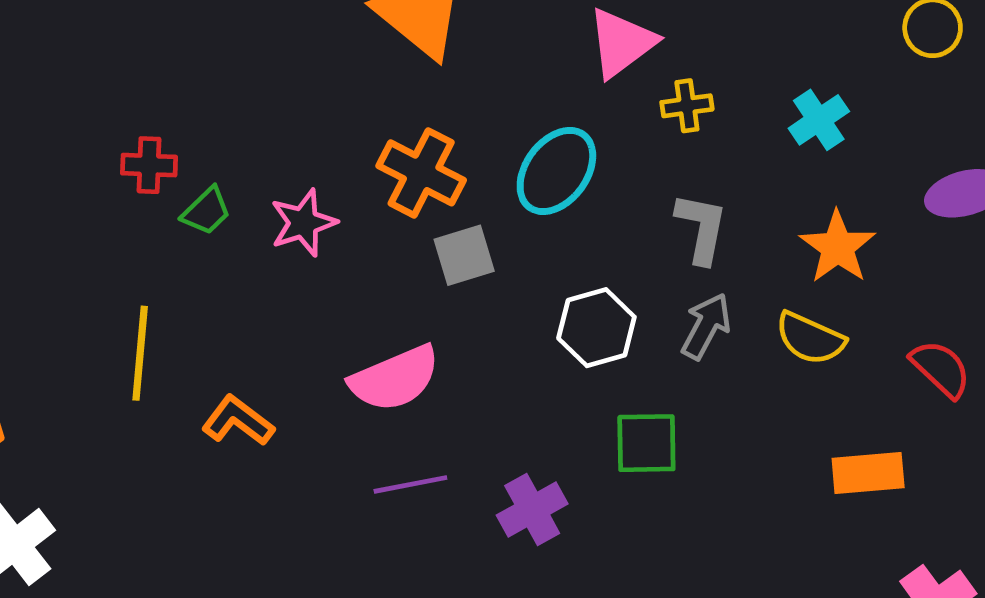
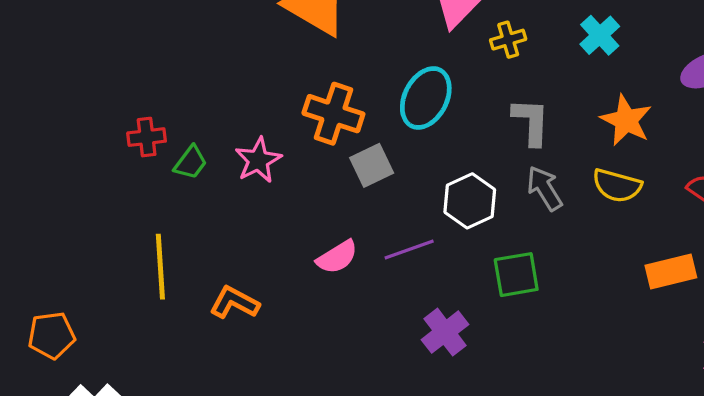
gray arrow: (706, 326) -> (545, 188), turned -51
pink semicircle: (395, 378) -> (337, 257), size x0.7
purple line: (410, 484) -> (409, 249), moved

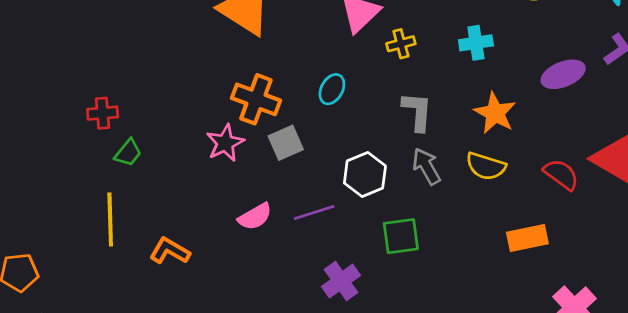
cyan cross: (600, 35) -> (476, 43), turned 32
cyan ellipse: (426, 98) -> (332, 89), size x0.6
pink star: (258, 160) -> (225, 143), moved
green trapezoid: (191, 163) -> (128, 153), moved

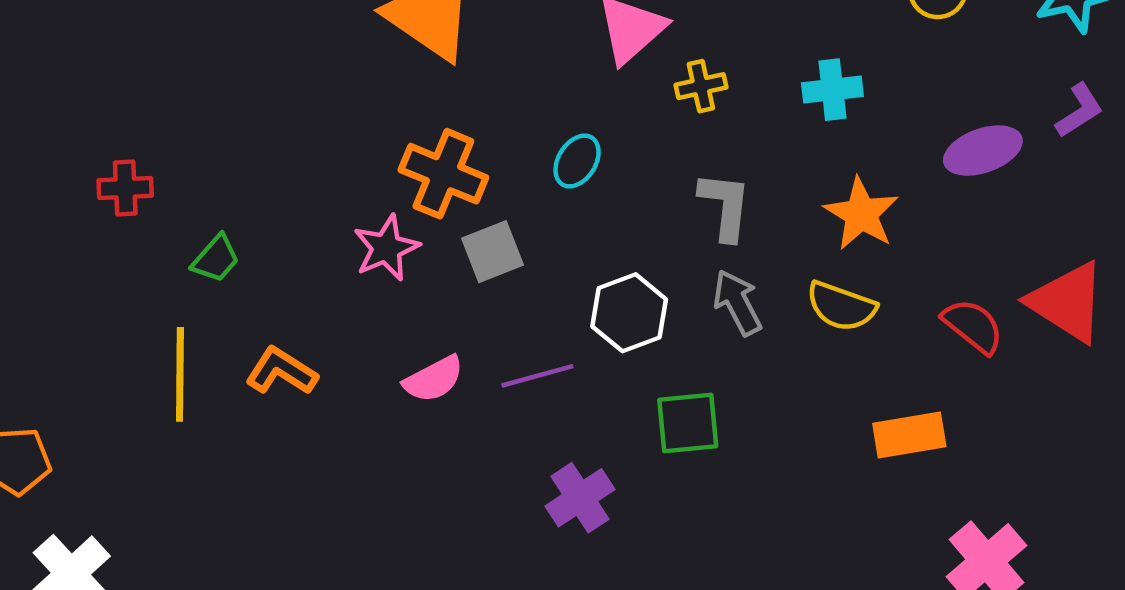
red cross: (103, 113) -> (125, 188), moved
orange L-shape: (170, 251) -> (281, 371), moved

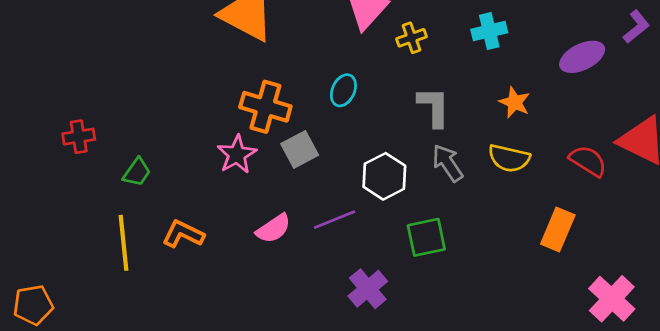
orange star: (861, 214) -> (515, 102), size x0.7
orange rectangle: (909, 435) -> (558, 230), turned -51

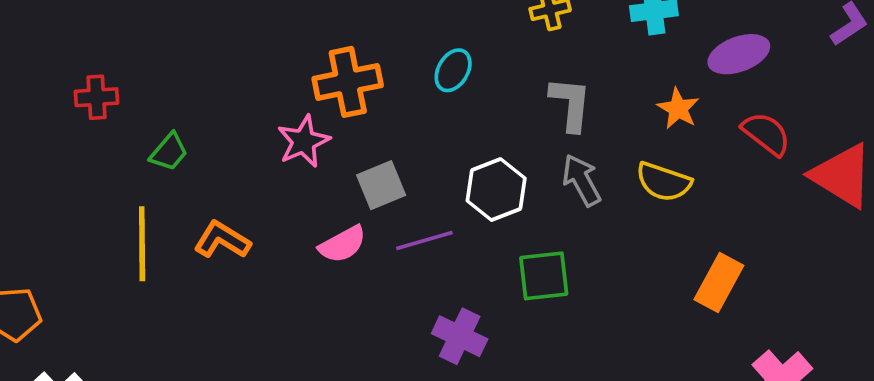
purple ellipse: (582, 57) -> (739, 54), moved
orange cross: (265, 107) -> (348, 82), turned -33
gray square: (300, 149) -> (381, 185), moved
red semicircle: (588, 161) -> (766, 134), moved
purple cross: (368, 289) -> (460, 336), turned -30

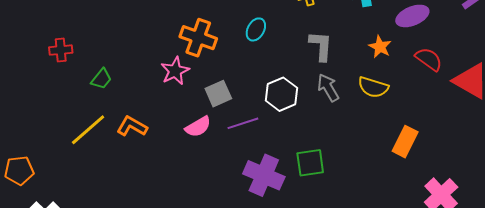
orange cross: (348, 82) -> (198, 38), turned 33
yellow line: (142, 244) -> (88, 130), turned 51
green square: (544, 276) -> (310, 163), moved
purple cross: (460, 336) -> (264, 175), size x1.4

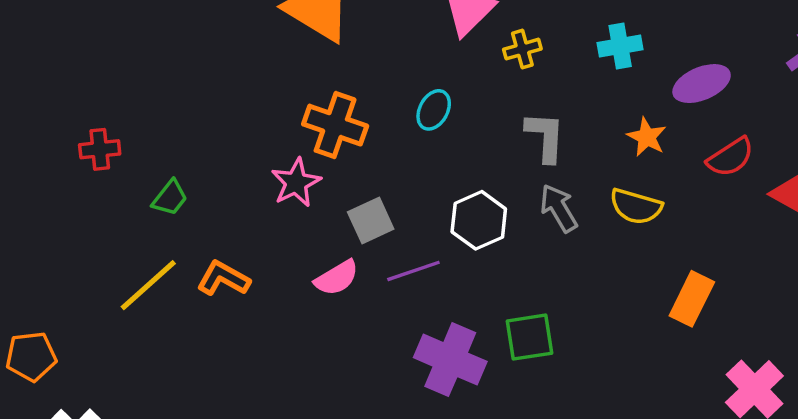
red semicircle: (429, 59) -> (730, 157), turned 112

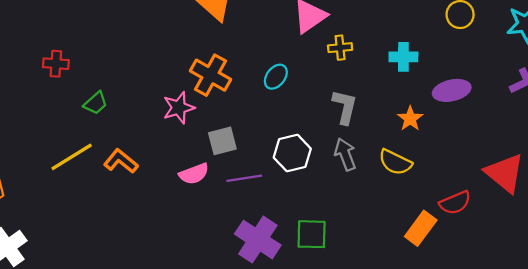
red semicircle: (730, 157) -> (455, 203), moved

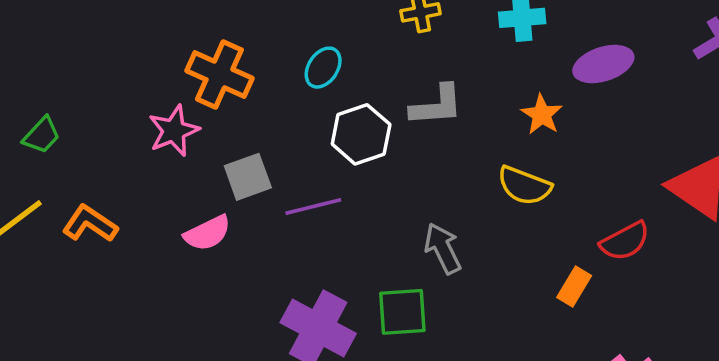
gray L-shape: (345, 107) -> (437, 105), turned 78
white hexagon: (292, 153) -> (361, 134), moved
gray arrow: (345, 154) -> (443, 248), moved
purple line: (244, 178) -> (313, 207), moved
orange rectangle: (421, 228) -> (574, 287), size x0.7

